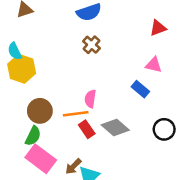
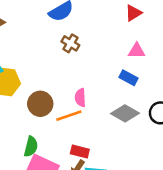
brown circle: (40, 111) -> (40, 104), moved
gray diamond: (115, 127) -> (125, 113), moved
red rectangle: (87, 129) -> (80, 151), moved, turned -30

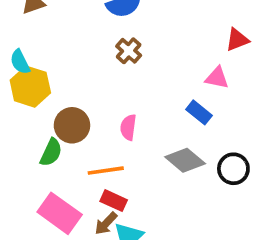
red triangle: (133, 13) -> (237, 40), moved
orange line: (69, 116) -> (106, 171), moved
green semicircle: (31, 147) -> (51, 152), moved

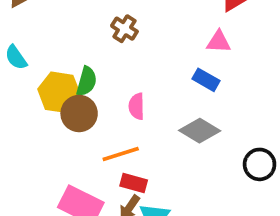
yellow hexagon: (30, 87) -> (59, 92), moved
green semicircle: (51, 152) -> (87, 81), moved
black circle: (233, 169) -> (260, 164), moved

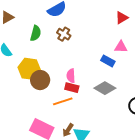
pink triangle: (219, 42) -> (121, 47), moved
green semicircle: (87, 81) -> (36, 33), moved
red rectangle: (134, 183) -> (72, 88), moved

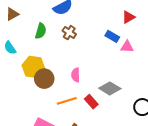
blue rectangle: (108, 61) -> (112, 36), moved
red rectangle: (72, 88) -> (91, 102), moved, turned 32

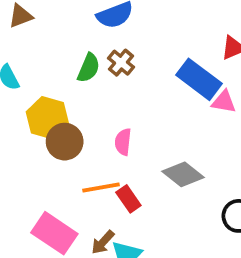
green semicircle: (41, 31) -> (89, 68), moved
blue rectangle: (112, 36) -> (199, 79), size x1.6
red rectangle: (91, 102) -> (128, 199), moved

